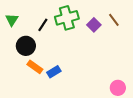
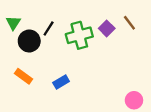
green cross: (67, 18) -> (79, 35), moved
black circle: (26, 46) -> (29, 41), moved
orange rectangle: (35, 67) -> (24, 76), moved

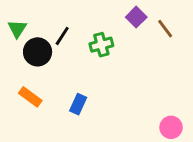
purple square: (107, 28) -> (136, 17), moved
green cross: (79, 35) -> (101, 45), size x0.7
blue rectangle: (61, 82) -> (78, 104), turned -35

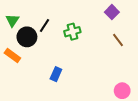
purple square: (136, 17) -> (112, 12), moved
brown line: (165, 29) -> (118, 40), moved
orange rectangle: (30, 97) -> (12, 56), moved

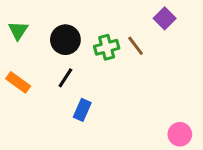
black line: (45, 25) -> (65, 78), moved
black circle: (27, 37) -> (65, 40), moved
brown line: (118, 40) -> (136, 46), moved

